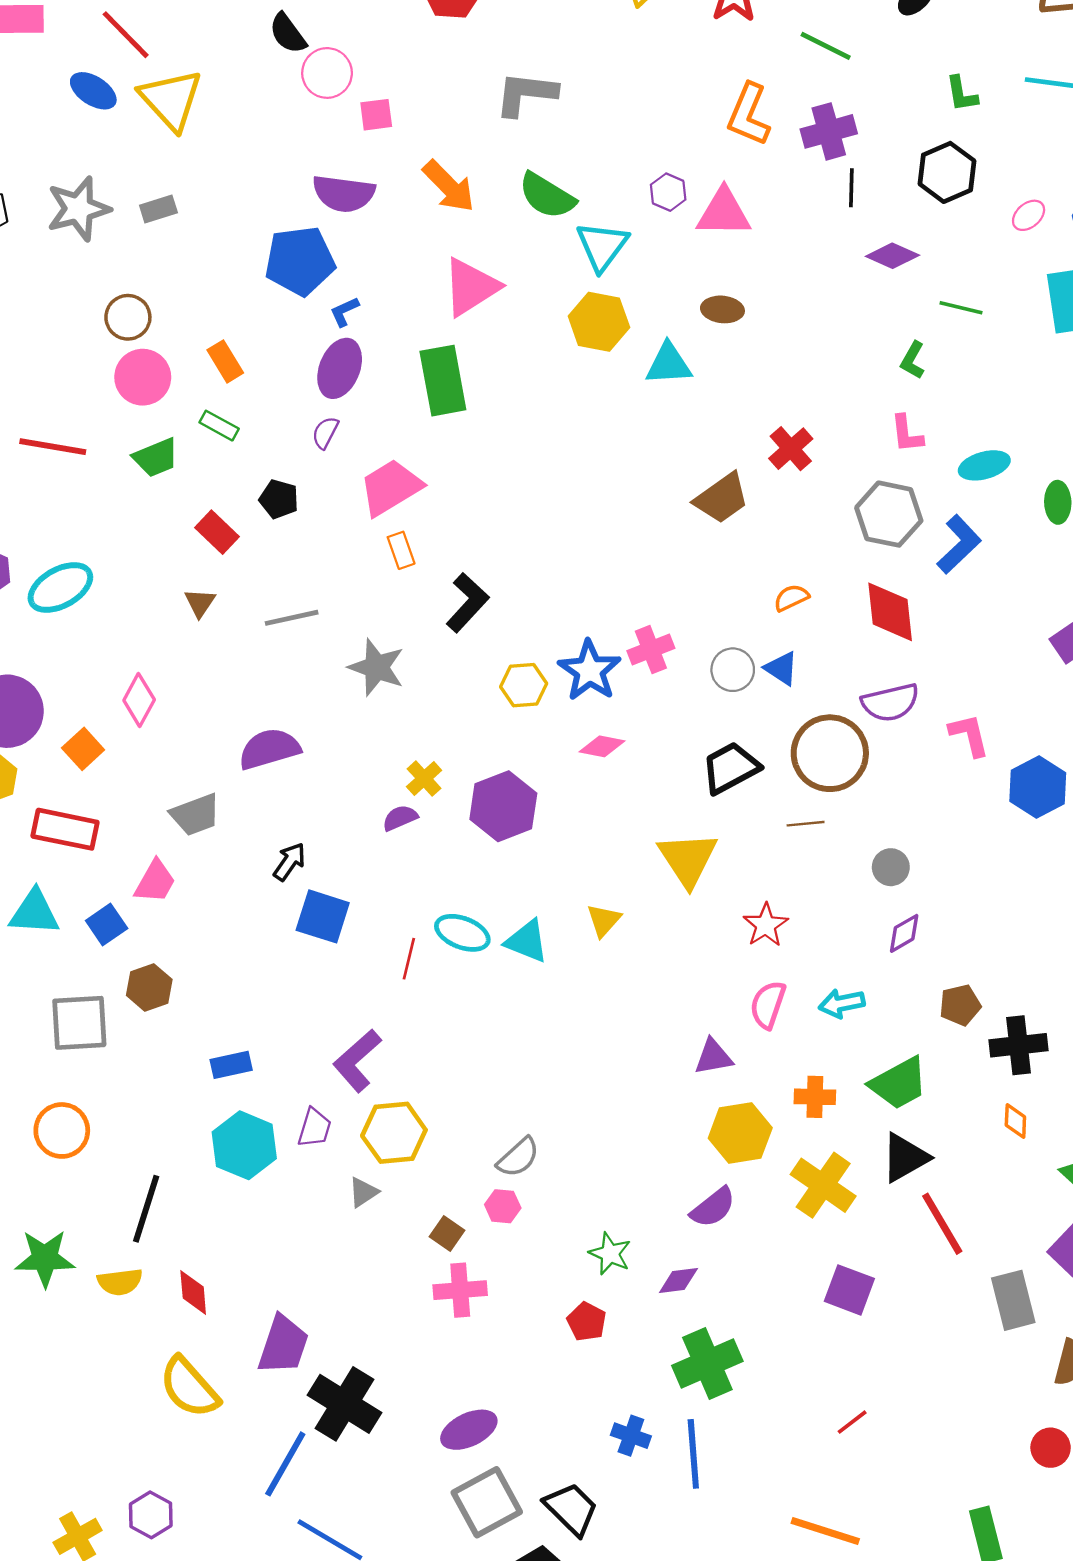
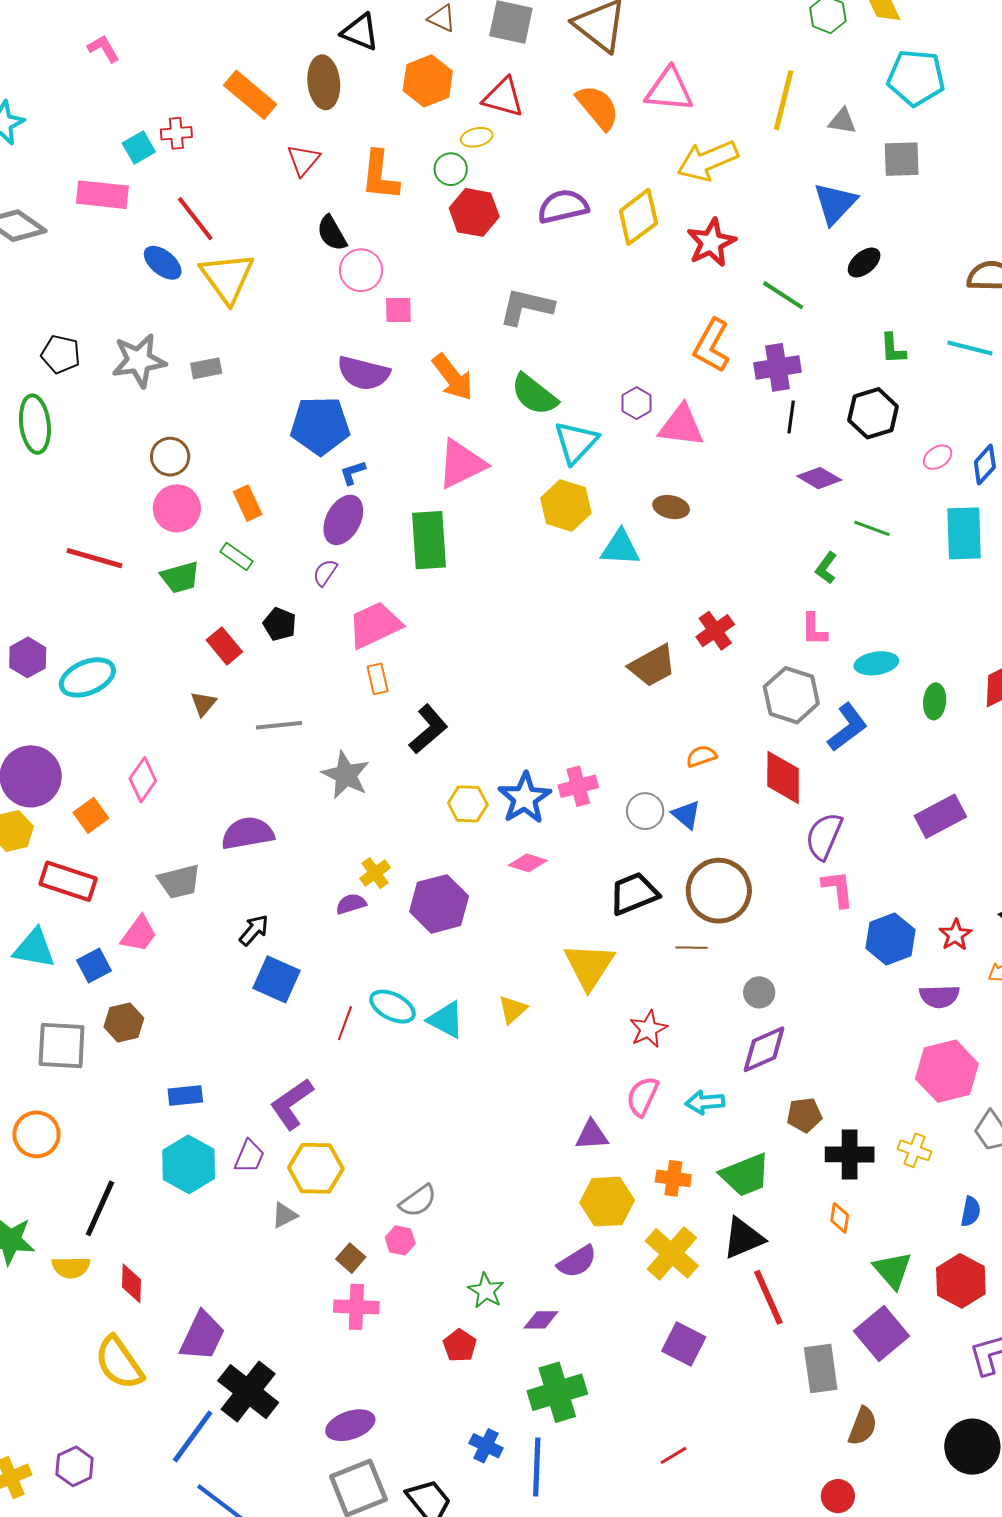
purple semicircle: (890, 703) -> (824, 836), moved, turned 120
purple diamond: (904, 933) -> (764, 1049), size x1.5

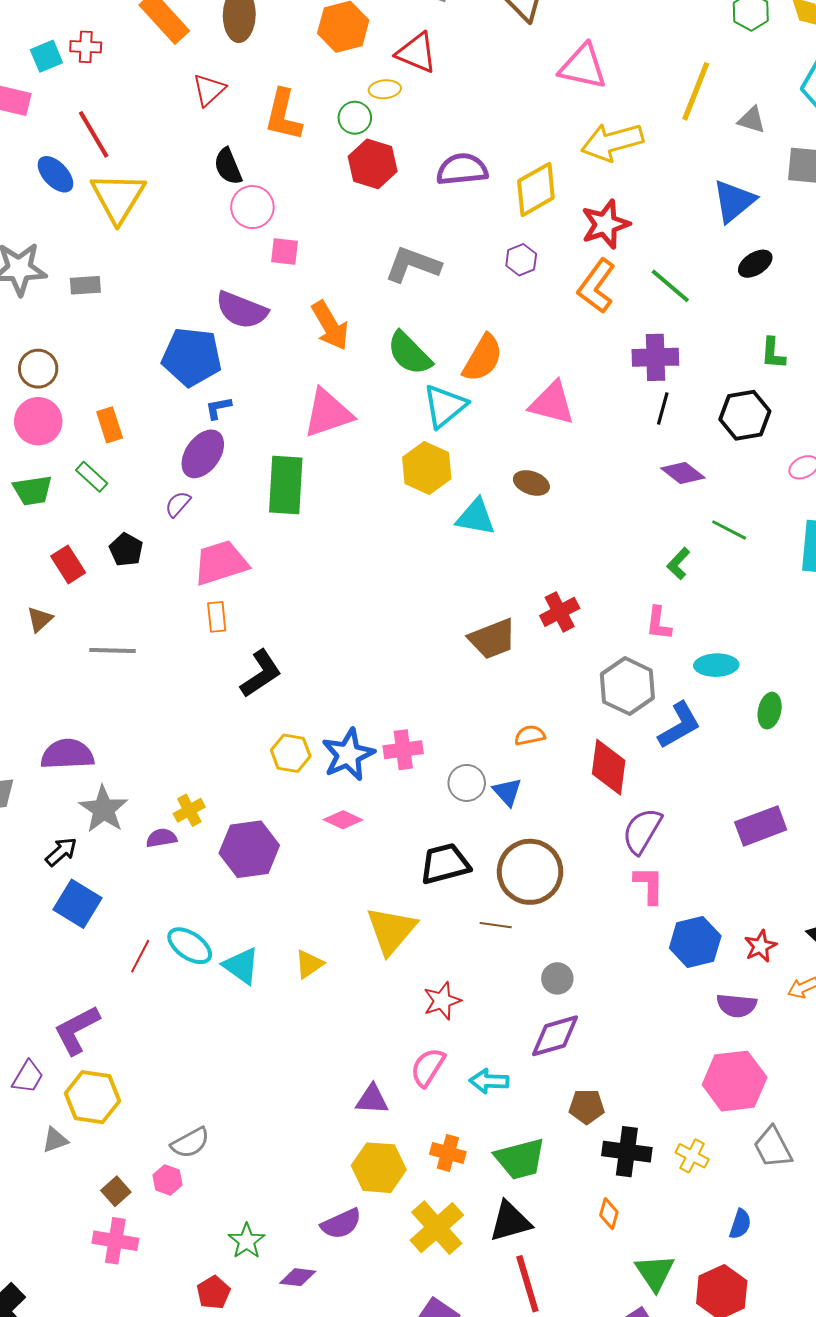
orange semicircle: (598, 107) -> (483, 358), moved, turned 63
orange L-shape: (712, 346) -> (597, 286), moved
purple hexagon: (637, 403) -> (521, 260), moved
gray star: (346, 775) -> (104, 809), moved

